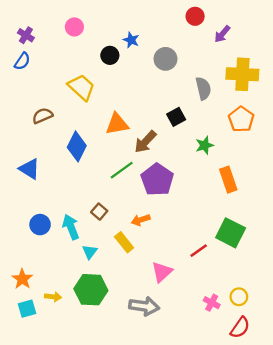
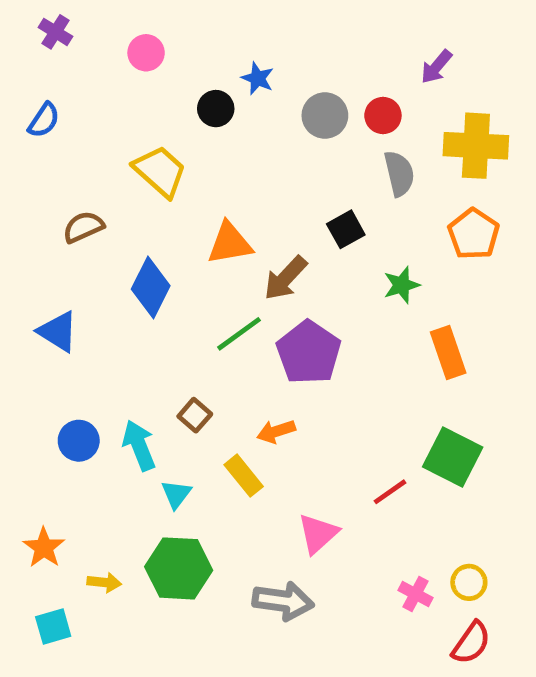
red circle: (195, 16) -> (383, 116), moved
purple cross: (26, 35) -> (55, 32), moved
cyan square: (27, 309) -> (53, 627), moved

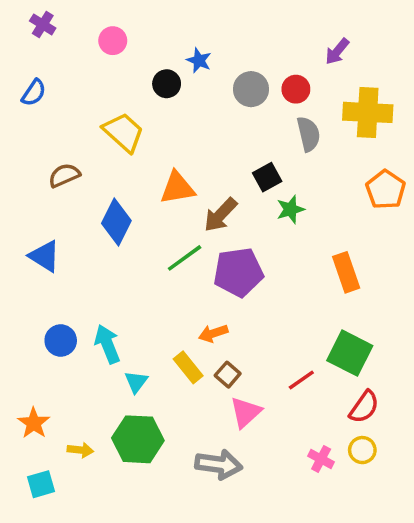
orange pentagon: (474, 234) -> (386, 190), moved
green star: (402, 285) -> (290, 209), moved
purple pentagon: (309, 352) -> (238, 272), turned 30
brown square: (195, 415) -> (228, 375), moved
red semicircle: (471, 643) -> (364, 407), moved

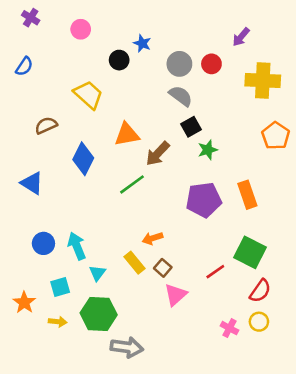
gray semicircle: (308, 134) -> (181, 96), moved, turned -40
purple pentagon: (238, 272) -> (204, 200), moved
gray arrow: (219, 464) -> (127, 347), moved
cyan square: (41, 484) -> (60, 287), moved

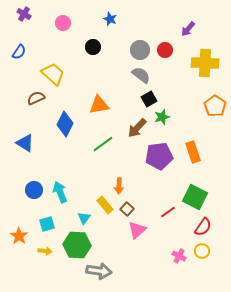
blue star: (142, 43) -> (110, 19), moved
yellow trapezoid: (88, 95) -> (53, 74), moved
brown arrow: (158, 154) -> (137, 128), moved
orange arrow: (152, 238) -> (119, 186), turned -70
cyan triangle: (97, 273) -> (84, 218), moved

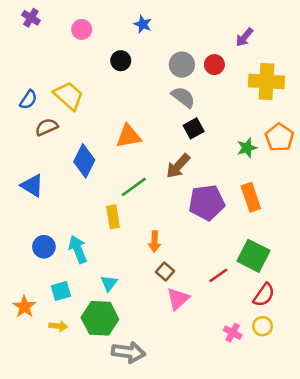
blue semicircle: (19, 52) -> (28, 100), moved
green star: (162, 117) -> (247, 148), moved
yellow rectangle: (105, 205) -> (113, 217), moved, turned 30

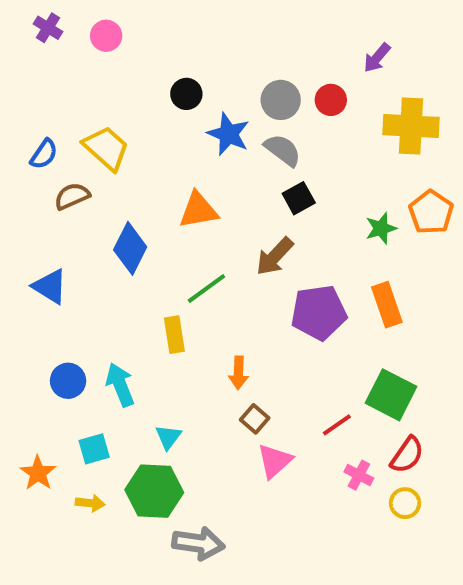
blue star: (143, 24) -> (228, 134), moved, size x1.5
pink circle: (82, 29) -> (106, 36), moved
pink cross: (233, 333) -> (359, 475), moved

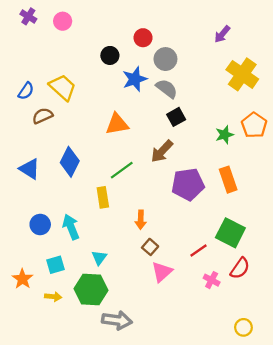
red circle: (331, 100) -> (143, 38), moved
yellow cross: (411, 126) -> (242, 74), turned 32
blue star: (228, 134) -> (135, 79), turned 30
blue diamond: (130, 248) -> (70, 162), moved
yellow circle: (405, 503) -> (243, 327), moved

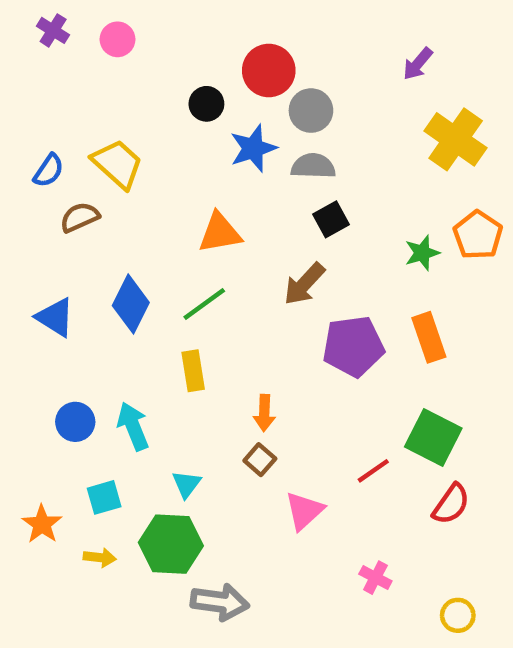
red circle: (143, 38) -> (269, 70), size x1.5
gray semicircle: (167, 89) -> (313, 166), turned -35
green line: (122, 170) -> (204, 304), moved
brown square: (150, 247) -> (260, 460), moved
pink cross: (212, 280) -> (375, 578), moved

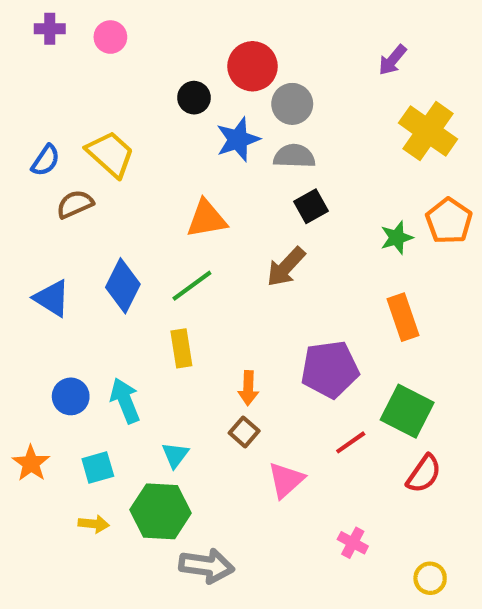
purple cross: (53, 30) -> (50, 29), turned -32
purple pentagon: (353, 346) -> (330, 369), moved
orange star: (42, 524) -> (31, 463), moved

